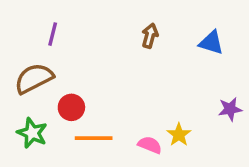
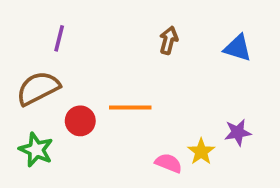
purple star: (230, 109) -> (238, 132), moved
orange line: (94, 138) -> (130, 107), moved

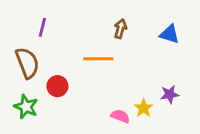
brown semicircle: (38, 88) -> (27, 63), turned 96
orange line: (130, 107) -> (98, 59), moved

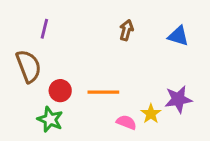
orange line: (98, 59) -> (103, 92), moved
purple star: (170, 94) -> (178, 99), size x1.4
green star: (26, 107) -> (50, 119), moved

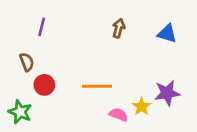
brown semicircle: (29, 66) -> (27, 62), size x0.6
red circle: (60, 91) -> (44, 85), moved
green star: (50, 119) -> (20, 112), moved

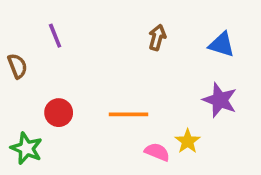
purple line: (42, 27) -> (55, 36), turned -36
brown semicircle: (27, 62) -> (17, 66), moved
purple star: (167, 93) -> (220, 100), moved, turned 30

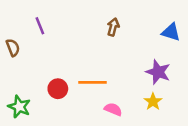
blue triangle: (222, 45) -> (171, 32), moved
red circle: (59, 113) -> (58, 89), moved
yellow star: (188, 141) -> (153, 102), moved

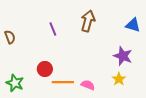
purple line: (40, 26) -> (53, 29), moved
brown arrow: (113, 27) -> (88, 21), size x1.5
orange line: (93, 82) -> (63, 82), moved

